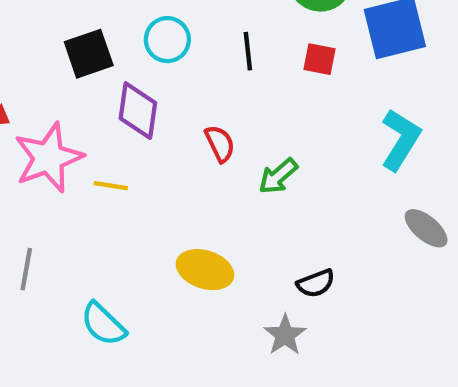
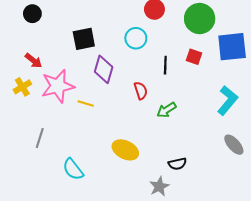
cyan circle: (167, 40) -> (136, 38), moved
black line: (248, 51) -> (165, 65), moved

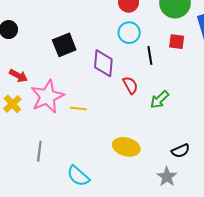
cyan circle: (136, 38) -> (129, 33), moved
purple diamond: (104, 69) -> (103, 63), moved

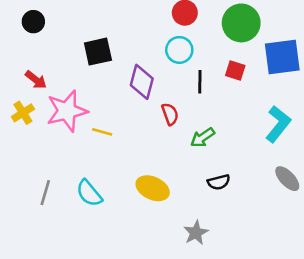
gray line: (39, 151) -> (45, 193), moved
black semicircle: (181, 151) -> (219, 182), moved
cyan semicircle: (78, 176) -> (89, 193), moved

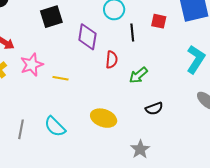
pink star: (67, 111) -> (32, 65), size x0.7
red semicircle: (170, 114) -> (112, 60), turned 30

